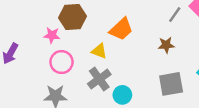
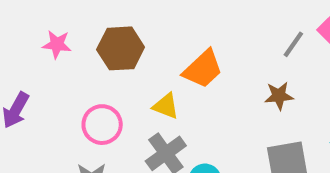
pink star: (52, 35) -> (57, 44), moved

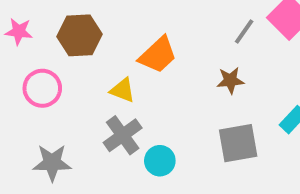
pink circle: (102, 125) -> (42, 88), moved

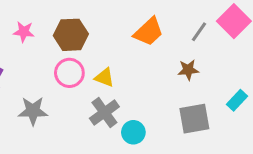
orange trapezoid: (158, 55) -> (149, 32), moved
pink circle: (42, 88) -> (69, 73), moved
gray star: (52, 163) -> (33, 111), moved

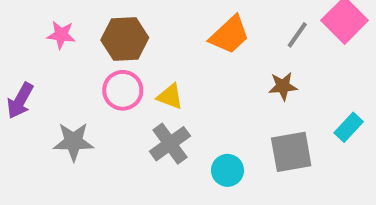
cyan circle: (133, 132) -> (227, 170), moved

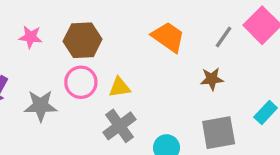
orange trapezoid: (230, 35) -> (168, 37), turned -102
yellow triangle: (170, 96) -> (119, 87), turned -30
gray star: (73, 142) -> (41, 106), moved

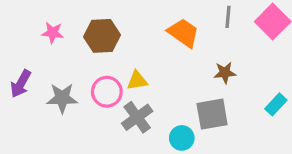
gray line: (224, 37) -> (228, 17), moved, turned -30
pink circle: (81, 82) -> (107, 92), moved
gray square: (219, 133) -> (212, 114), moved

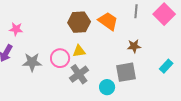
pink star: (53, 33) -> (16, 29), moved
brown hexagon: (102, 36) -> (79, 22), moved

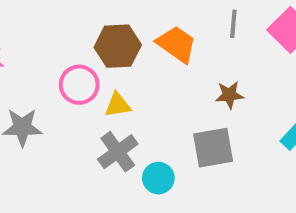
pink circle: (60, 58) -> (79, 85), moved
cyan circle: (107, 87) -> (158, 178), moved

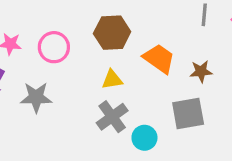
orange trapezoid: (177, 44) -> (159, 59), moved
pink circle: (79, 85) -> (54, 47), moved

